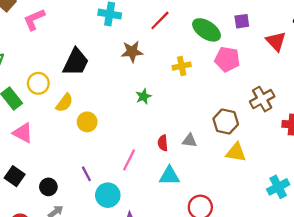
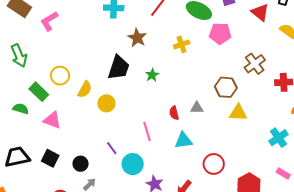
brown star: (132, 52) -> (137, 38), turned -30
black trapezoid: (76, 62) -> (119, 68), moved
pink line: (129, 160) -> (147, 131), turned -36

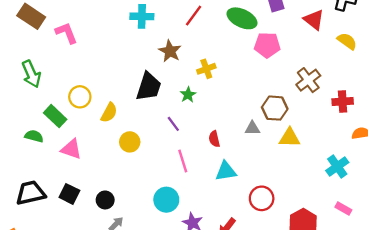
pink L-shape: (49, 21) -> (66, 33), turned 100
yellow cross: (182, 44) -> (206, 69), moved
yellow circle: (106, 103) -> (130, 142), moved
gray triangle: (197, 108) -> (252, 128), moved
purple line: (112, 148) -> (173, 124), moved

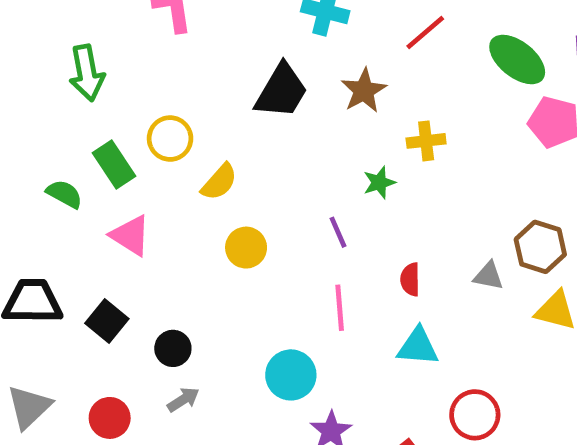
black trapezoid: (149, 87) -> (281, 91), moved

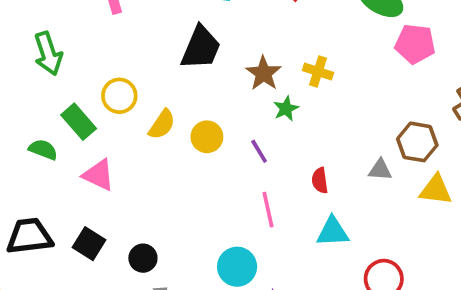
brown star: (364, 91) -> (263, 73), moved
yellow cross: (426, 141) -> (318, 72), turned 32
yellow circle: (246, 248) -> (207, 137), moved

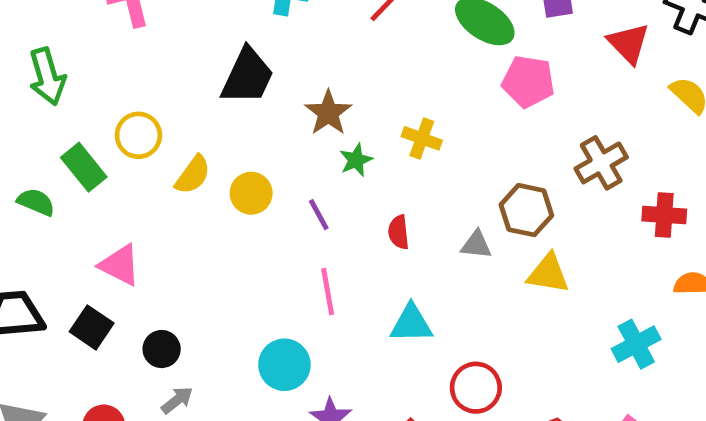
yellow cross: (318, 72) -> (422, 138), moved
pink triangle: (99, 175) -> (120, 265), moved
red semicircle: (320, 180) -> (399, 232), moved

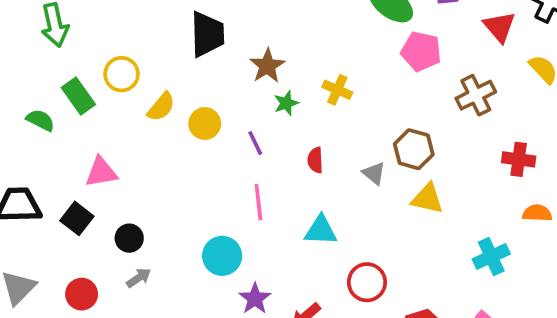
black trapezoid: (247, 76) -> (207, 34), turned -30
brown cross: (601, 163) -> (476, 95), moved
gray triangle: (476, 245) -> (374, 173), turned 30
pink triangle: (120, 265) -> (101, 172), turned -40

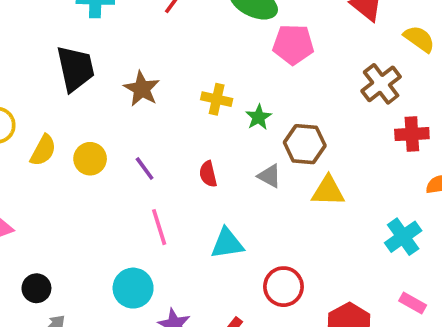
brown cross: (476, 95) -> (381, 84), moved
green star: (286, 103) -> (259, 117), moved

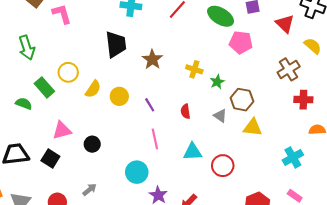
red circle: (283, 287) -> (223, 166), moved
black circle: (36, 288) -> (92, 144), moved

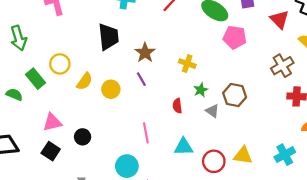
green star: (217, 82) -> (201, 90), moved
purple line: (150, 105) -> (141, 79), moved
yellow triangle: (253, 127) -> (243, 155), moved
black square: (50, 159) -> (51, 151), moved

